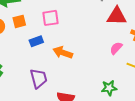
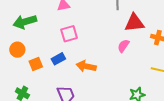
orange square: (19, 21) -> (36, 64), moved
pink semicircle: (116, 48) -> (123, 46), moved

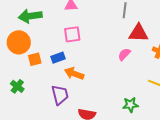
orange circle: (17, 50) -> (19, 42), size x1.5
orange arrow: (86, 66) -> (74, 74), moved

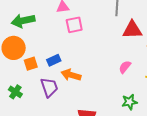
pink square: (72, 34) -> (74, 25), moved
pink semicircle: (124, 54) -> (125, 67), moved
purple trapezoid: (60, 95) -> (49, 87), moved

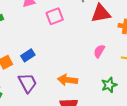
pink square: (74, 25) -> (55, 16), moved
orange arrow: (71, 75) -> (68, 80), moved

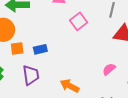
pink square: (55, 16) -> (79, 21), turned -36

